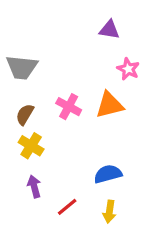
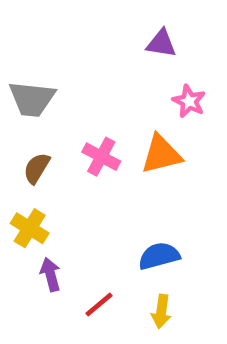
yellow cross: (31, 146) -> (30, 228), moved

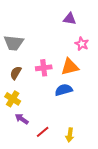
pink cross: (101, 157) -> (44, 68), turned -35
blue semicircle: (159, 256) -> (64, 90), moved
purple arrow: (50, 274) -> (22, 119), turned -40

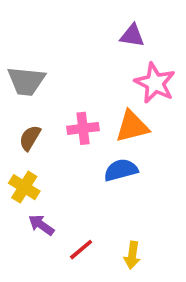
pink star: (82, 44) -> (155, 83), size x1.5

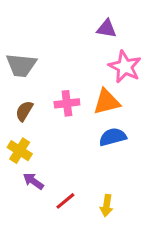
blue semicircle: (121, 170) -> (113, 137), moved

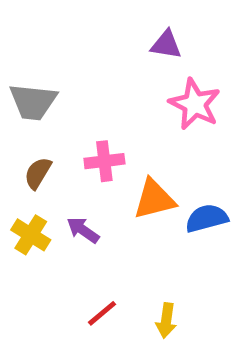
orange triangle: (107, 102) -> (154, 199), moved
blue semicircle: (113, 137) -> (207, 218), moved
purple arrow: (33, 181) -> (83, 230), moved

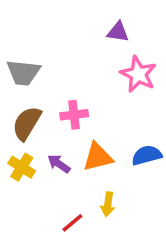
brown semicircle: (38, 173) -> (27, 123), size x1.5
orange triangle: (154, 199) -> (98, 157), moved
yellow arrow: (166, 320) -> (108, 204), moved

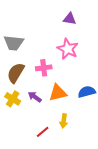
pink star: (138, 74) -> (68, 49), moved

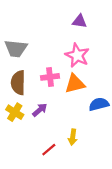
brown semicircle: (16, 73) -> (18, 83), turned -30
orange triangle: (58, 93) -> (75, 84), moved
purple arrow: (35, 97) -> (40, 110), turned 104

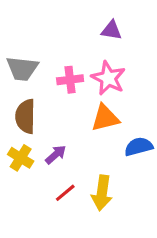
pink cross: (50, 77) -> (70, 80), moved
yellow arrow: (73, 137) -> (102, 193), size x1.5
red line: (49, 150) -> (65, 193), moved

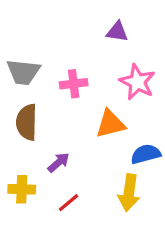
pink star: (108, 78) -> (137, 82), moved
yellow cross: (21, 158) -> (22, 189), moved, turned -30
yellow arrow: (102, 193) -> (129, 193), moved

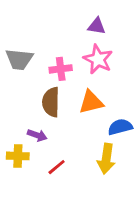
pink star: (137, 82) -> (98, 59), moved
brown semicircle: (27, 122) -> (51, 102), moved
purple arrow: (59, 162) -> (37, 135), moved, turned 60

